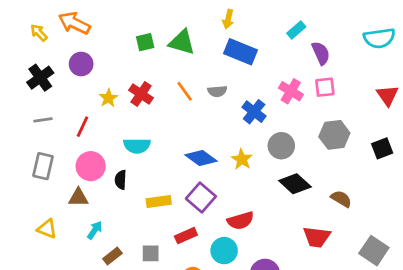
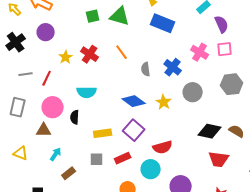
gray semicircle: (217, 91) -> (146, 69), moved, turned 88
gray line: (43, 120) -> (26, 74), moved
black diamond: (295, 184) -> (210, 131), moved, turned -30
gray square: (151, 253) -> (97, 159), moved

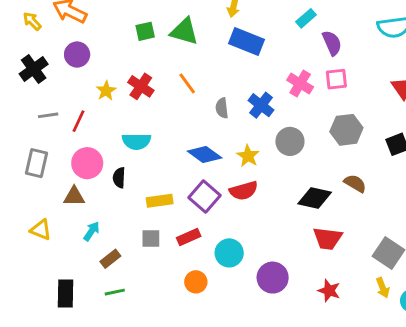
brown semicircle: (237, 131) -> (355, 183), moved
red semicircle: (163, 147) -> (244, 191), moved

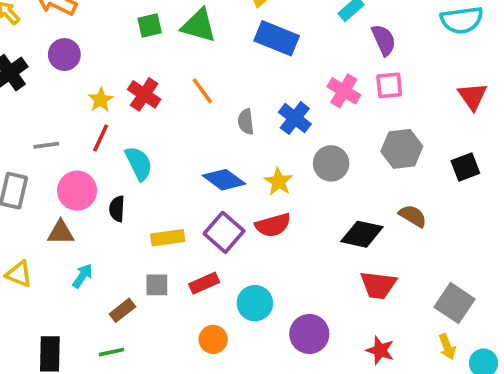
gray line: (48, 115) -> (46, 145), moved
red line: (79, 121) -> (101, 138), moved
cyan semicircle: (136, 141) -> (139, 163), turned -116
brown rectangle: (110, 259) -> (122, 310), moved

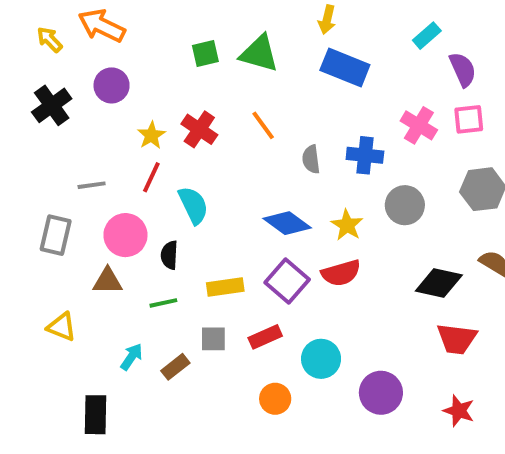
blue cross: (295, 118) -> (365, 155), turned -32
cyan arrow: (83, 276) -> (131, 357), moved
green line: (112, 352) -> (163, 303), moved

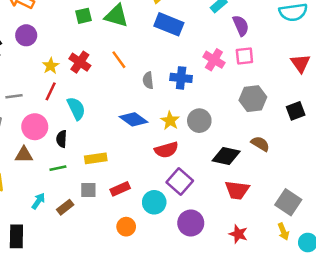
gray circle: (405, 205) -> (199, 121), moved
purple square: (287, 281) -> (180, 182), moved

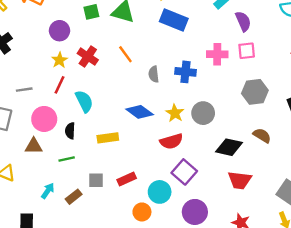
purple circle: (26, 35) -> (60, 31), moved
pink cross: (214, 60) -> (217, 54), turned -30
yellow rectangle: (96, 158) -> (108, 138), moved
orange circle: (126, 227) -> (142, 212), moved

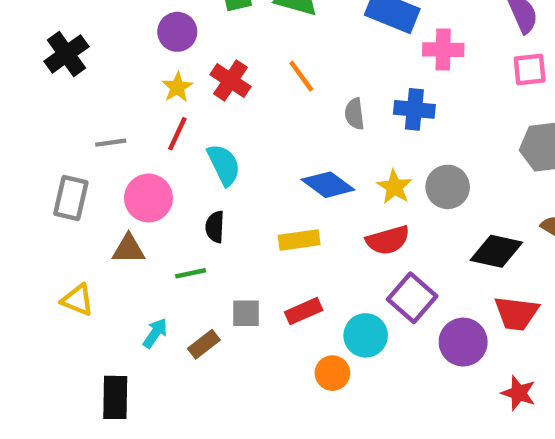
pink cross: (217, 54) -> (443, 50), moved
black semicircle: (70, 131) -> (215, 227), moved
yellow rectangle: (108, 138) -> (299, 240), moved
purple circle: (195, 212) -> (463, 342), moved

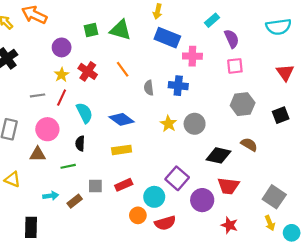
gray line: (111, 143) -> (38, 95), moved
blue diamond: (328, 185) -> (122, 119), moved
red semicircle: (388, 240) -> (165, 223), moved
cyan arrow: (155, 333) -> (51, 196), turned 48

